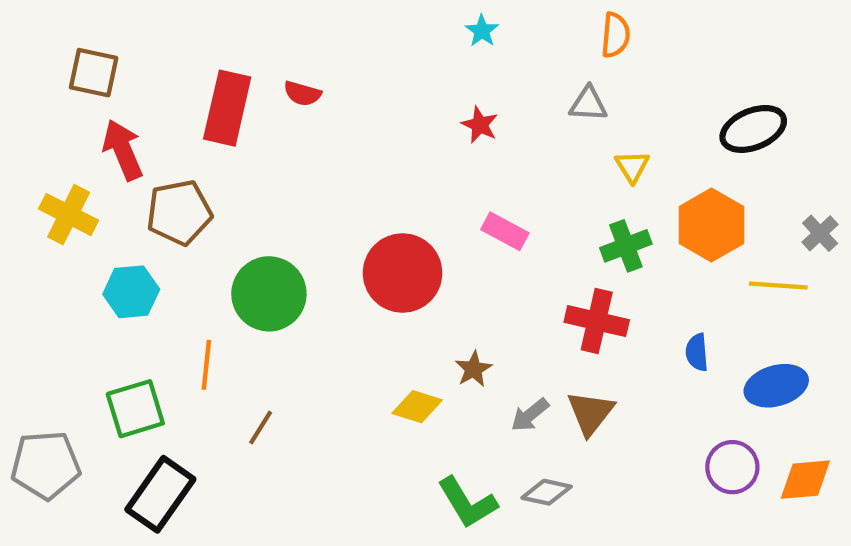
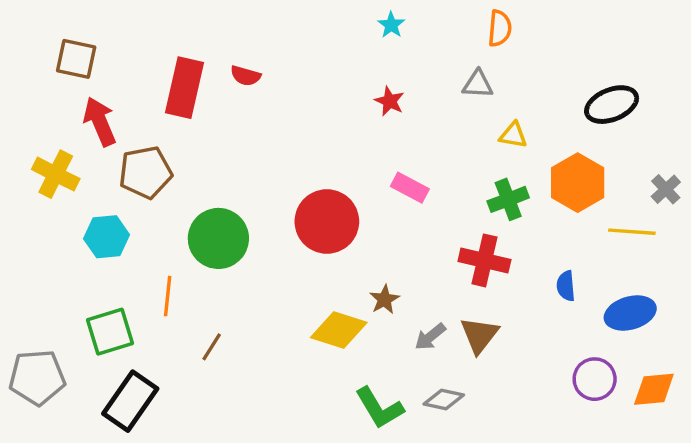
yellow triangle: (632, 167) -> (513, 135), turned -48
yellow diamond: (417, 407) -> (339, 330), size x1.4

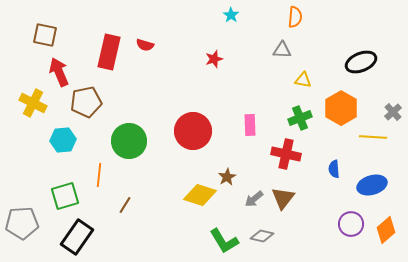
red star: (390, 101) -> (214, 59), moved, turned 30
pink rectangle: (410, 188) -> (250, 125), moved, turned 60
orange diamond: (654, 389) -> (386, 230), turned -36

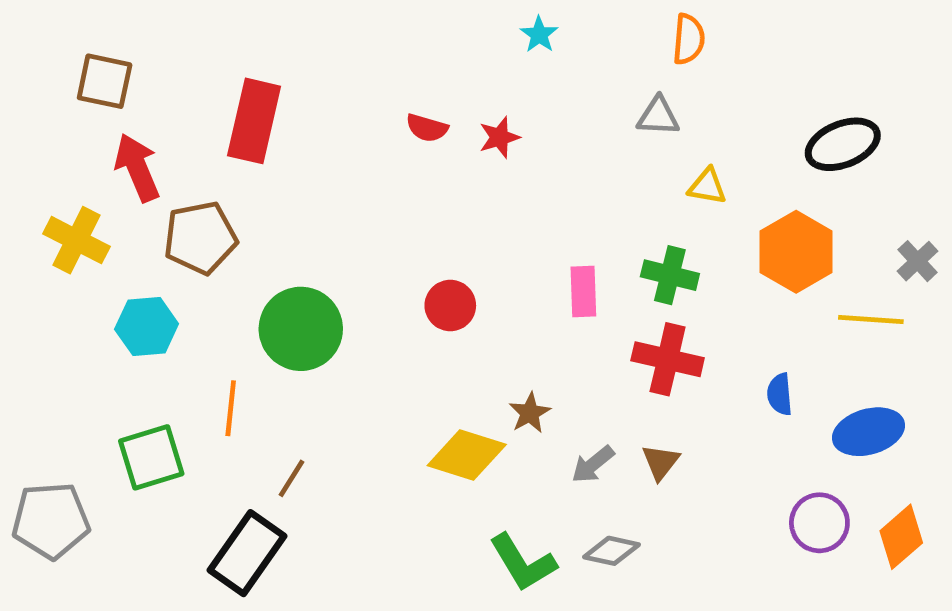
red semicircle: (145, 45) -> (427, 128), moved
green cross: (300, 118) -> (670, 275), moved, turned 35
red circle: (193, 131) -> (450, 306), size x0.6
brown triangle: (283, 198) -> (661, 462), size x0.7
black rectangle: (77, 237) -> (247, 553), moved

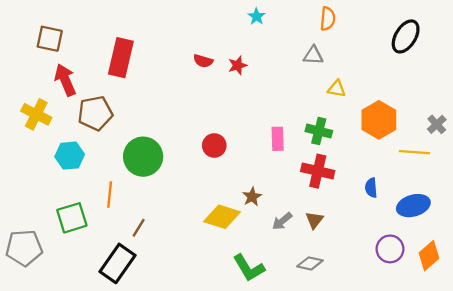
black ellipse: (843, 144) -> (406, 36), moved, turned -36
gray diamond: (612, 551) -> (310, 263), moved

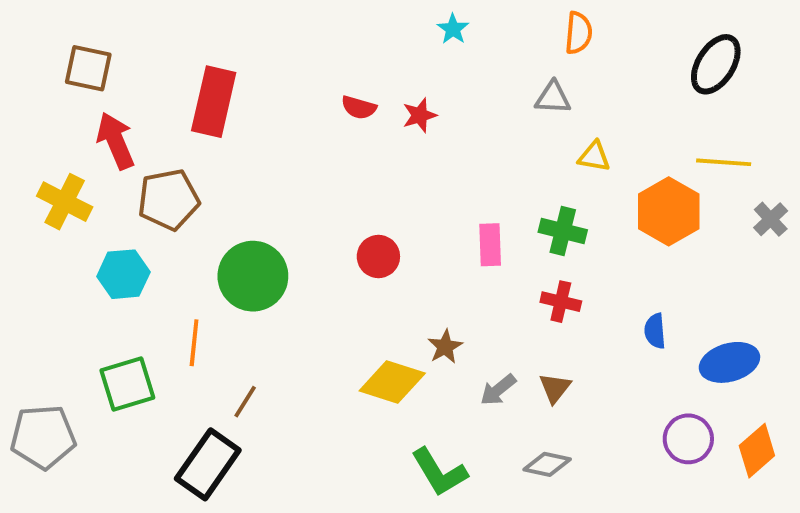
yellow line: (414, 152) -> (724, 162), moved
red cross: (318, 171) -> (561, 302), size x0.7

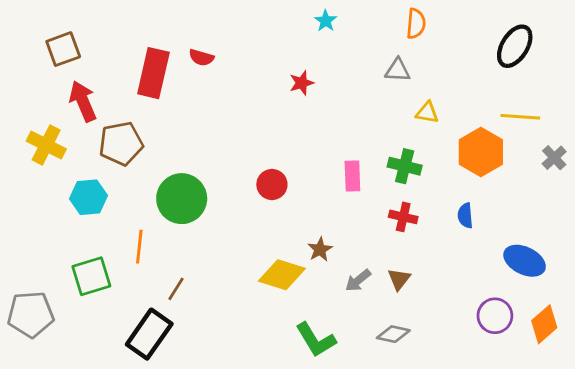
brown square: (88, 68) -> (63, 49), turned -32
red semicircle: (359, 107) -> (201, 58), moved
blue semicircle: (655, 331) -> (465, 216), moved
blue ellipse: (729, 362) -> (525, 261), turned 42

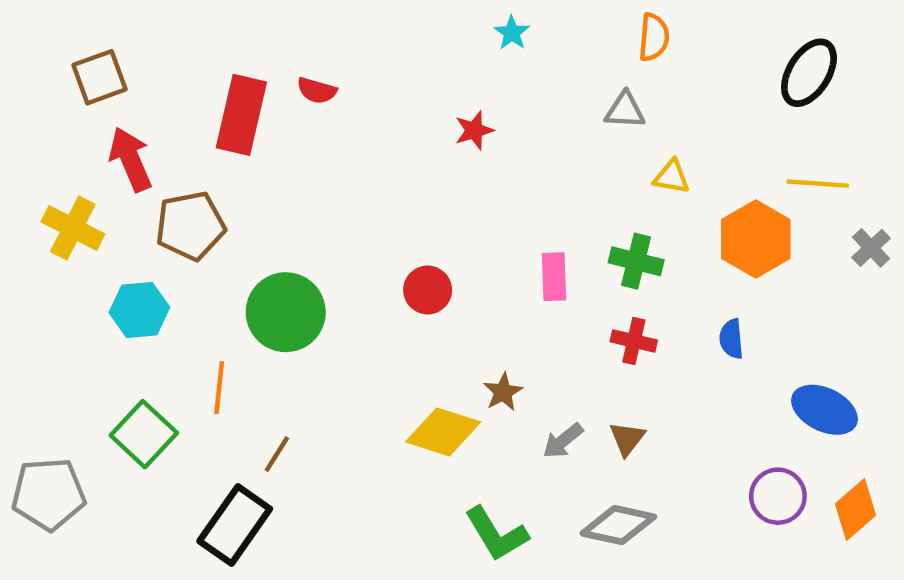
green square: (91, 276) -> (144, 434), turned -30
gray diamond: (393, 334) -> (618, 525), size x1.4

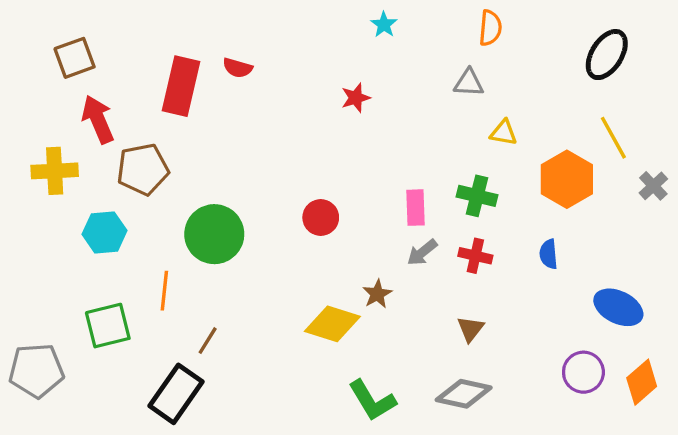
yellow line: (818, 184) -> (613, 138), turned 57
yellow cross: (73, 228) -> (55, 171), turned -30
green square: (144, 434) -> (108, 326), turned 33
gray arrow: (563, 441) -> (422, 252), moved

